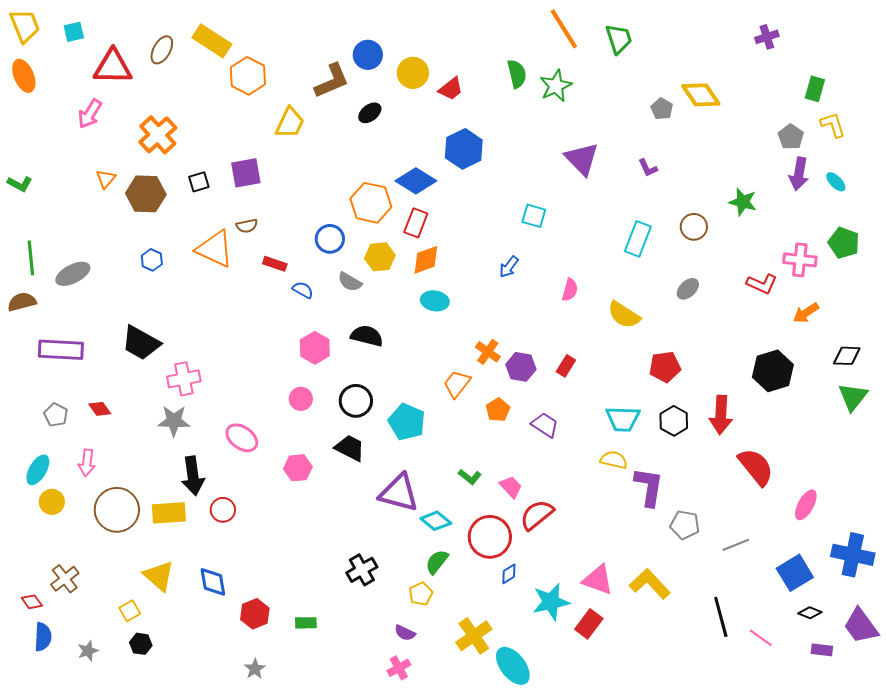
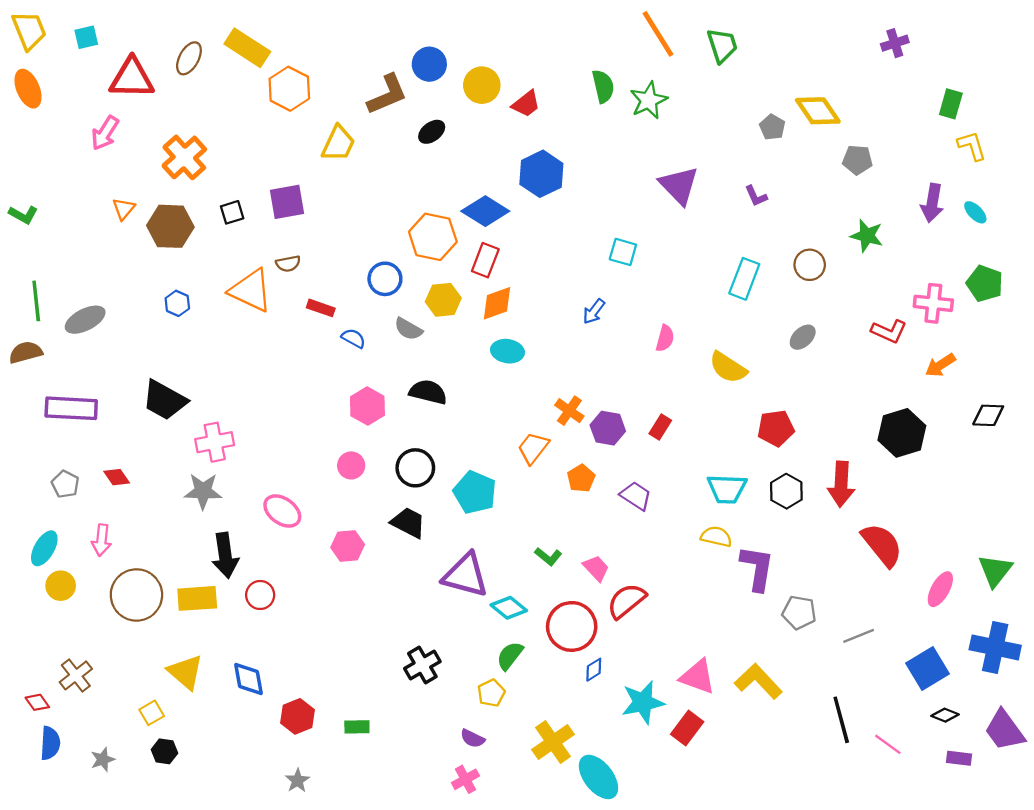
gray pentagon: (791, 137) -> (857, 160), moved, turned -30
green triangle: (853, 397) -> (995, 570), moved

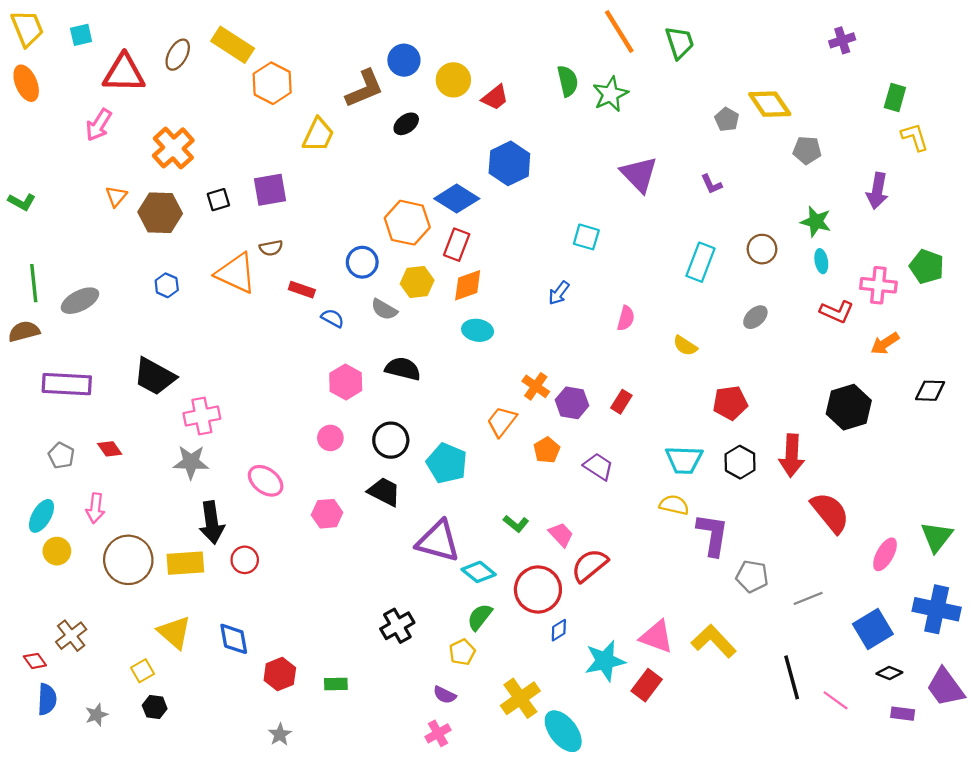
cyan ellipse: (975, 212) -> (821, 261), moved, turned 35
yellow semicircle: (728, 367) -> (685, 346), size x0.7

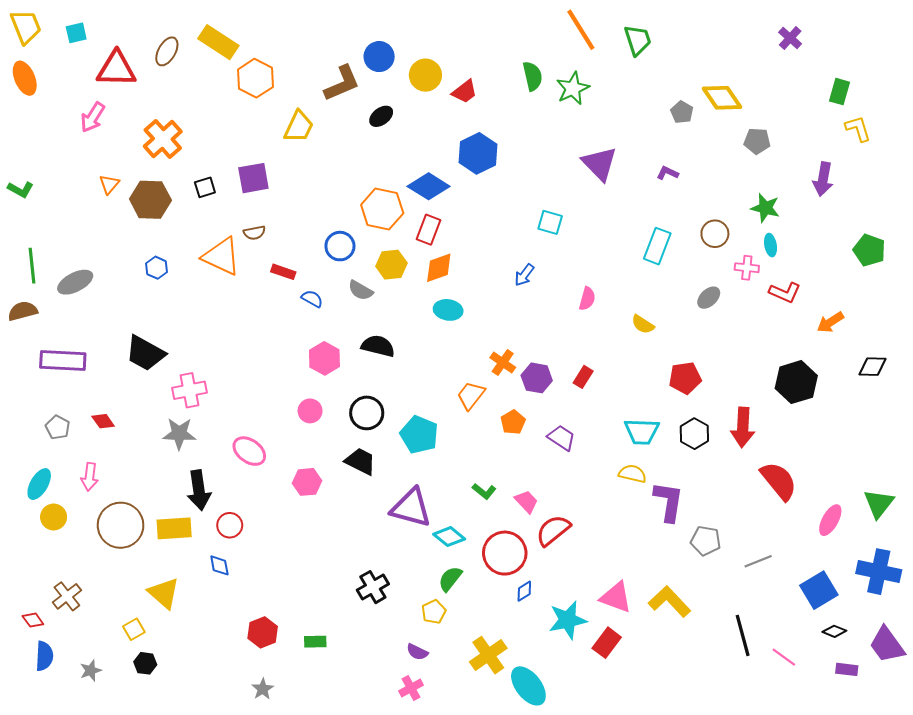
purple cross: (842, 40) -> (790, 38), turned -30
purple L-shape: (711, 184) -> (668, 173), turned 140
pink cross: (878, 285) -> (747, 268), moved, size x0.7
blue diamond: (234, 639) -> (219, 565), moved, size x0.7

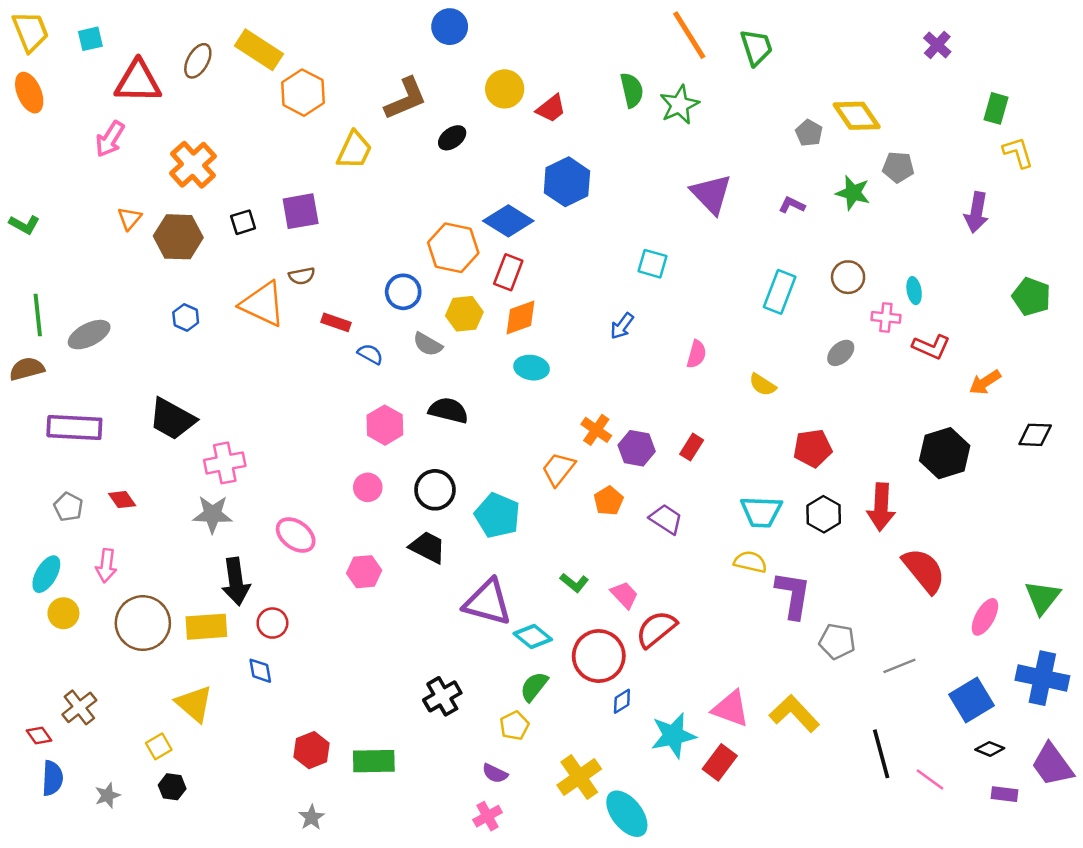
blue circle: (379, 57) -> (450, 27), moved
green star: (765, 208) -> (853, 193), moved
green rectangle: (315, 642) -> (374, 761), size x1.6

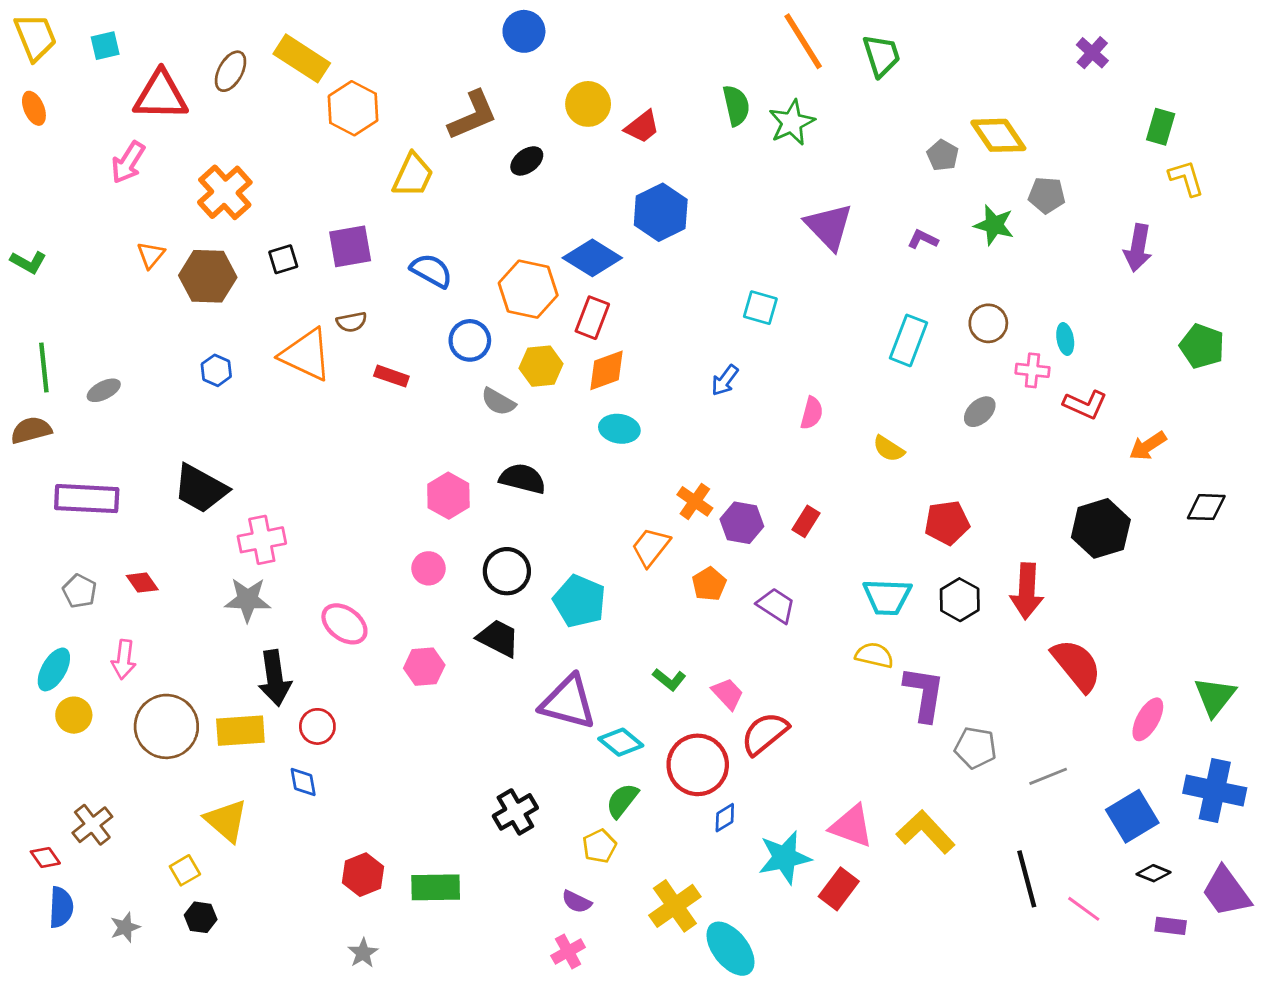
orange ellipse: (29, 93) -> (34, 108), size x0.7
gray ellipse: (89, 335) -> (104, 390), size x0.7
blue semicircle: (370, 354) -> (431, 271), moved, size x1.4

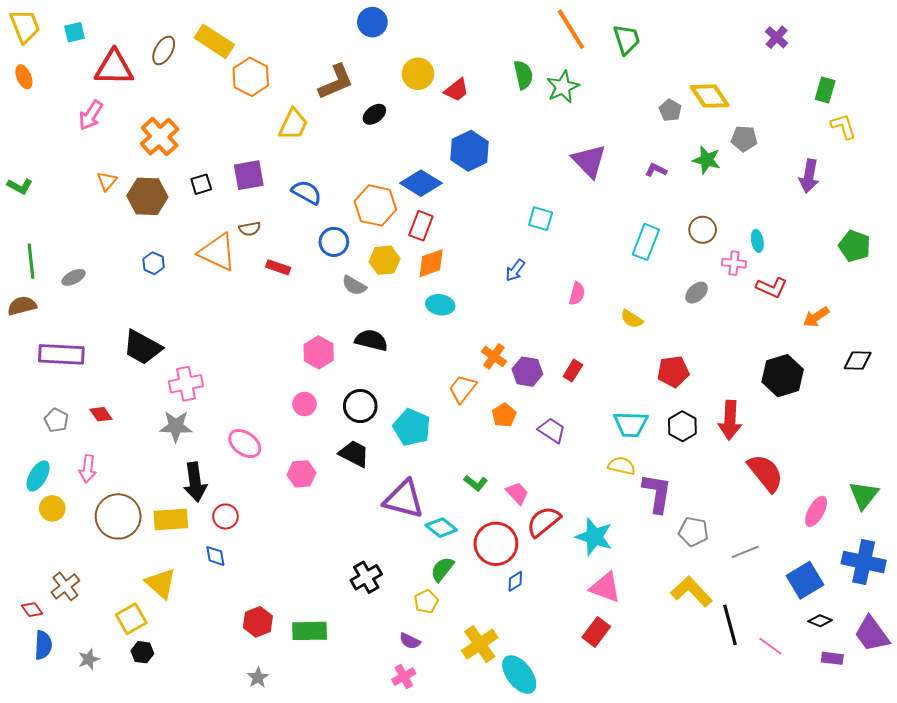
yellow L-shape: (926, 832) -> (691, 591), moved
cyan star: (785, 857) -> (594, 537), moved, turned 30
yellow square: (185, 870) -> (131, 619), size x1.4

